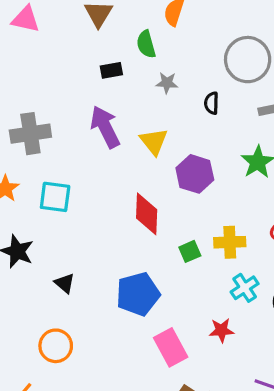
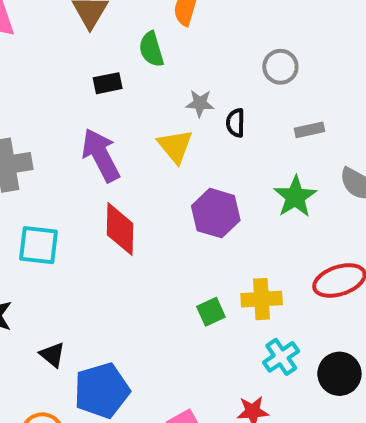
gray circle: (248, 60) -> (280, 67), size x0.6
gray star: (167, 83) -> (200, 103), moved
yellow triangle: (154, 141) -> (175, 146), moved
red diamond: (147, 214) -> (120, 229), moved
blue pentagon: (138, 294) -> (102, 391), moved

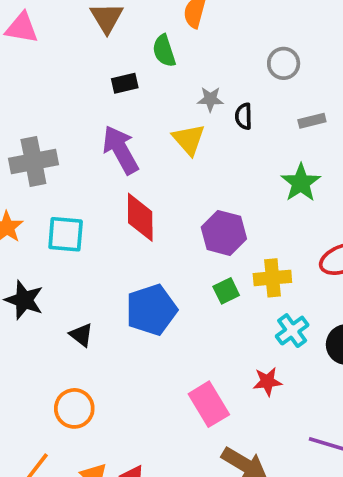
purple hexagon: (216, 213) -> (224, 233), moved
blue pentagon: (102, 391) -> (151, 310), moved

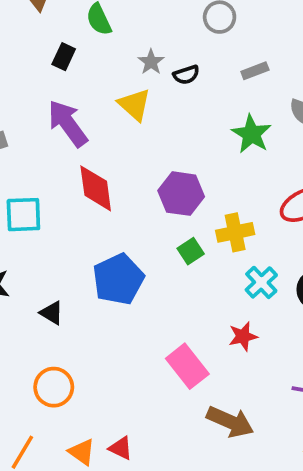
black rectangle: (125, 83) -> (64, 57), turned -45
gray star: (210, 99) -> (151, 62), turned -30
black semicircle: (244, 116) -> (186, 75), turned -100

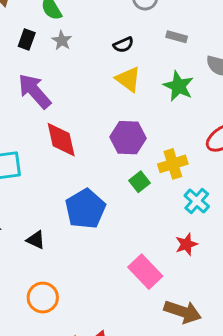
gray star: (151, 62) -> (62, 40), moved
gray rectangle: (255, 71) -> (177, 37), turned 42
yellow triangle: (134, 105) -> (128, 79), moved

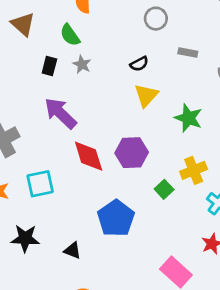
yellow triangle: (128, 79) -> (146, 95), turned 40
green star: (178, 86) -> (188, 118), moved
purple hexagon: (128, 138) -> (132, 153), moved

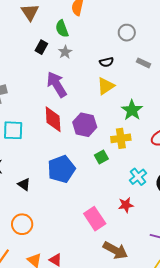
purple arrow: (60, 113) -> (57, 84), moved
yellow cross: (194, 170) -> (121, 138), moved

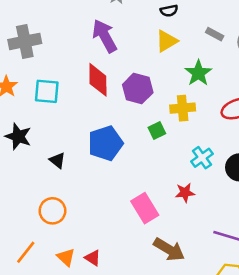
gray rectangle: (144, 63) -> (215, 34), moved

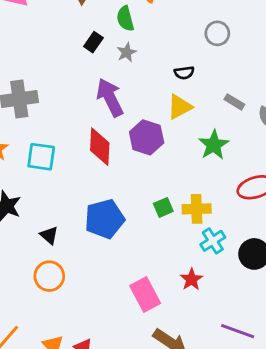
purple hexagon: (138, 89) -> (147, 137), moved
yellow cross: (183, 108) -> (197, 209), moved
red star: (185, 193) -> (191, 279), turned -30
orange circle: (52, 211) -> (49, 276), moved

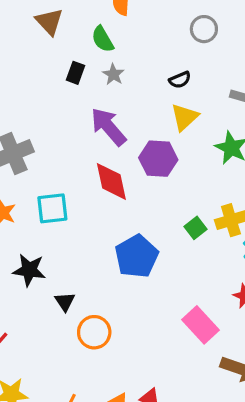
black triangle: (49, 235) -> (65, 302), moved, turned 30

